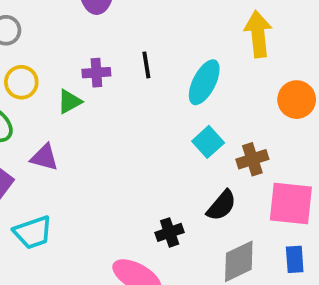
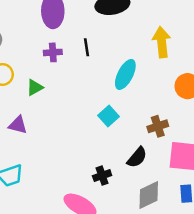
black line: (146, 65) -> (86, 47), moved
purple cross: (96, 73) -> (53, 52), moved
cyan square: (208, 142) -> (109, 116), moved

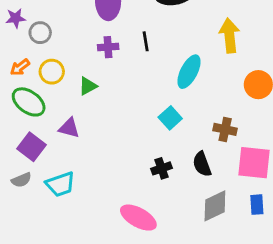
brown cross: (158, 126) -> (225, 129), turned 30
black semicircle: (137, 157) -> (202, 164), turned 120
black cross: (102, 176) -> (162, 168), moved

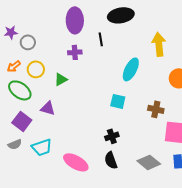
black line: (146, 41) -> (101, 39), moved
cyan square: (170, 118) -> (118, 101), turned -35
black semicircle: (202, 164) -> (111, 160), moved
gray diamond: (215, 206) -> (149, 162), turned 65
pink ellipse: (138, 218) -> (76, 162), moved

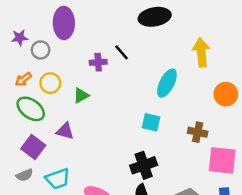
purple ellipse: (75, 20) -> (64, 23), moved
black line: (101, 39) -> (122, 52), moved, turned -32
black cross: (112, 136) -> (144, 165), size x1.5

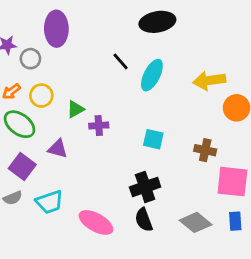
yellow arrow: (201, 52) -> (209, 81), moved, turned -92
purple cross: (98, 62) -> (99, 126), moved
cyan ellipse: (167, 83) -> (152, 75), moved

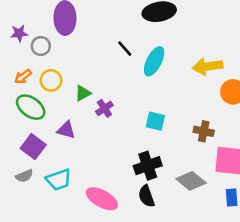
purple cross: (99, 126) -> (104, 108), turned -30
gray diamond: (196, 222) -> (191, 181), moved

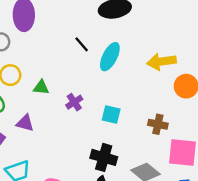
green triangle: (83, 93) -> (41, 87), turned 35
purple cross: (104, 108) -> (74, 102), moved
black cross: (148, 166) -> (104, 157), turned 35

